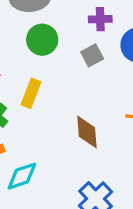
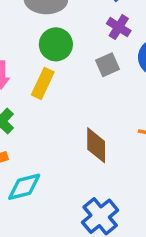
purple cross: (100, 19) -> (119, 27), turned 30
yellow rectangle: (31, 93) -> (43, 83), moved

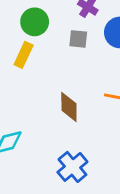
gray square: (107, 65) -> (78, 39), turned 30

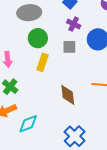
yellow rectangle: (24, 55) -> (43, 62), moved

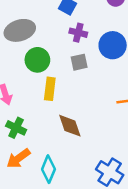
brown diamond: (68, 95) -> (70, 126), moved
cyan diamond: (28, 124) -> (48, 169), turned -35

